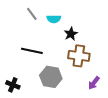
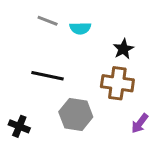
gray line: (32, 14) -> (48, 21), turned -32
black star: (71, 34) -> (123, 49), moved

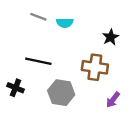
black star: (123, 49) -> (111, 37), moved
black cross: (19, 126) -> (15, 88), moved

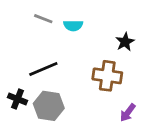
black line: (38, 61) -> (43, 69), turned -35
gray hexagon: (61, 93) -> (49, 106), moved

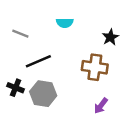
gray line: (43, 19) -> (20, 34), moved
purple arrow: (128, 113) -> (101, 106), moved

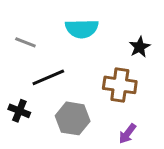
cyan semicircle: (65, 23) -> (82, 29), size x1.5
gray hexagon: (43, 94) -> (73, 118), moved

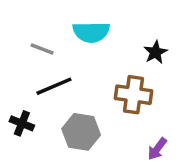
gray line: (25, 42) -> (42, 49), moved
purple arrow: (127, 134) -> (157, 149), moved

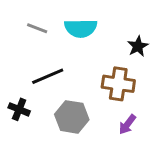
gray line: (42, 49) -> (37, 28), moved
purple arrow: (157, 149) -> (127, 124), moved

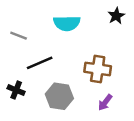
gray line: (37, 28) -> (19, 36), moved
black star: (138, 46) -> (116, 16), moved

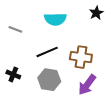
black line: (40, 63) -> (47, 52), moved
purple arrow: (105, 102) -> (87, 85), size x1.5

